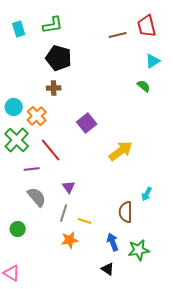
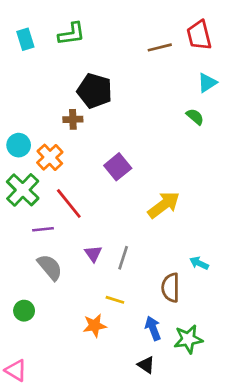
black pentagon: (59, 58) -> (95, 91), moved
cyan arrow: (147, 194) -> (199, 263), turned 88
gray line: (64, 213) -> (123, 258), moved

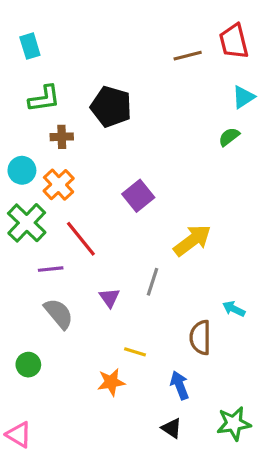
green L-shape: (72, 34) -> (44, 99), moved
green semicircle: (195, 117) -> (229, 137), turned -78
brown cross: (73, 119) -> (62, 137), moved
gray line: (123, 258) -> (153, 282), moved
green star: (188, 339) -> (234, 424), moved

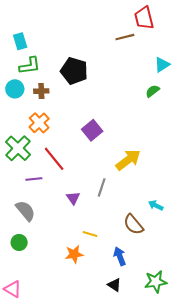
red trapezoid: (234, 41) -> (144, 18), moved
cyan rectangle: (30, 46) -> (20, 41), moved
cyan circle: (22, 170) -> (15, 89), moved
gray semicircle: (59, 314) -> (25, 211), moved
brown semicircle: (200, 338) -> (133, 224), turned -40

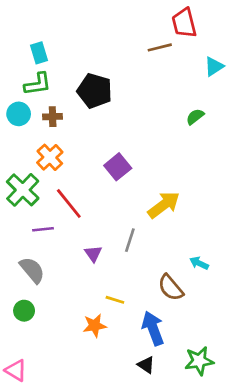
cyan rectangle: (20, 41) -> (39, 53), moved
cyan triangle: (162, 65) -> (214, 66), moved
blue arrow: (120, 256) -> (153, 328), size x1.4

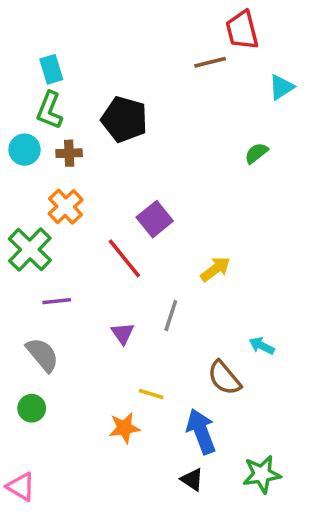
green L-shape: (38, 84) -> (49, 110), turned 120
red line: (69, 203) -> (124, 258), moved
yellow arrow: (164, 205) -> (215, 269), size x0.7

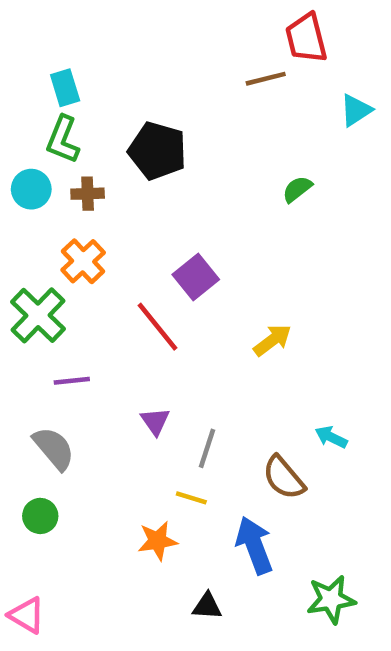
green semicircle: (256, 153) -> (297, 189), moved
gray line: (171, 315) -> (207, 448), moved
black triangle: (192, 480) -> (207, 606), moved, turned -30

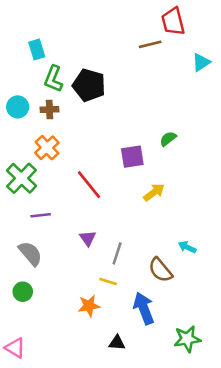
green L-shape: (63, 140) -> (53, 79), moved
green semicircle: (297, 189) -> (168, 139), moved
purple square: (196, 277) -> (132, 157), moved, turned 30

